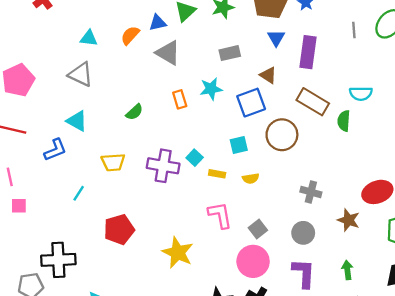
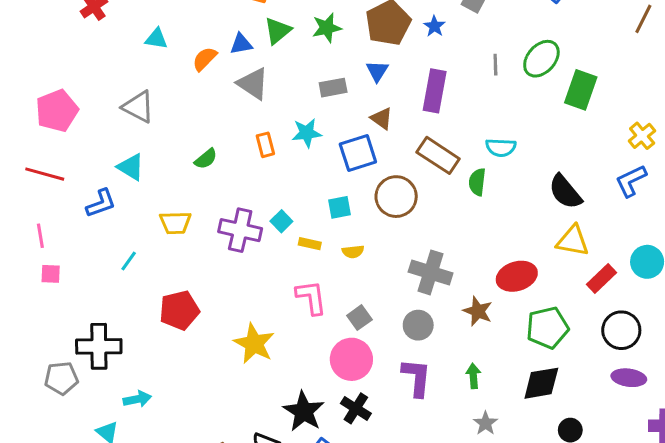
cyan triangle: (89, 38) -> (156, 39), moved
blue triangle: (276, 38) -> (377, 71), moved
gray cross: (311, 192) -> (431, 272), size x1.5

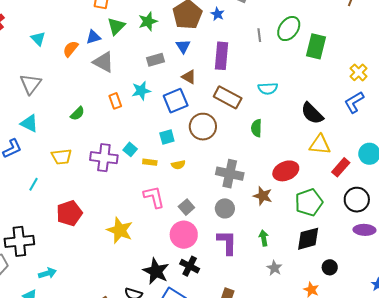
cyan triangle: (156, 39) -> (38, 39), turned 42
gray triangle: (138, 107) -> (31, 84), turned 45
green semicircle: (477, 182) -> (256, 128), moved

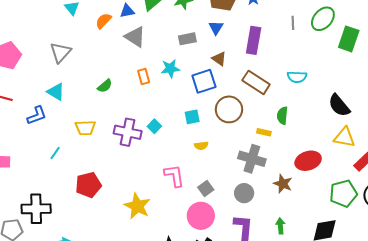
yellow rectangle: (150, 162) -> (264, 132), moved
green pentagon: (309, 202) -> (343, 194), moved

